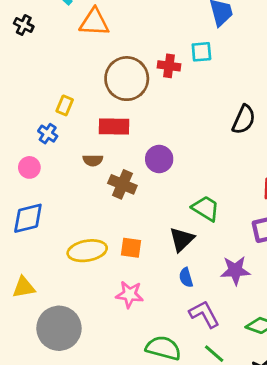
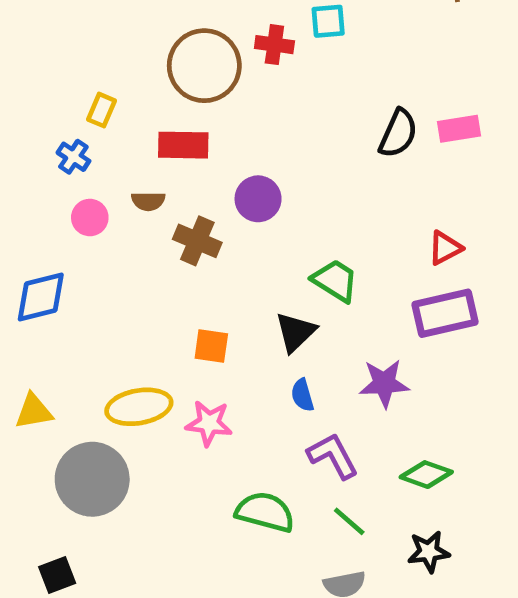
pink circle: (29, 167) -> (90, 218), moved
yellow ellipse: (87, 251) -> (139, 407), moved

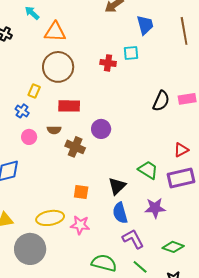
brown circle: (204, 66) -> (58, 67), moved
green trapezoid: (335, 281) -> (148, 170), moved
blue semicircle: (302, 395) -> (120, 213), size x1.5

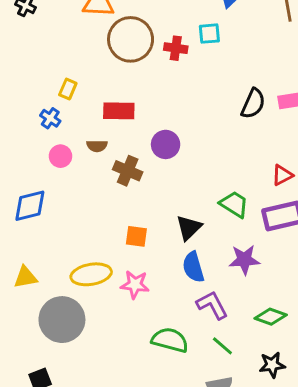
brown circle: (58, 67) -> (131, 39), moved

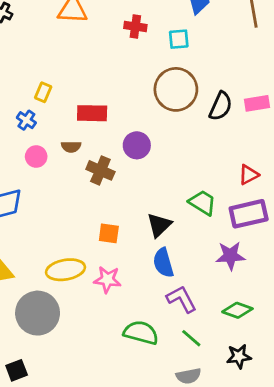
brown circle: (131, 39) -> (176, 89), moved
red cross: (176, 48) -> (135, 27), moved
purple star: (244, 260) -> (230, 256), moved

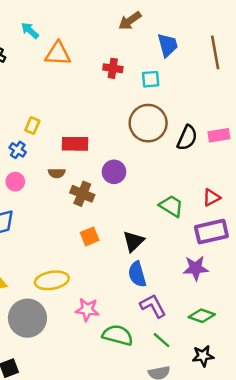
pink circle: (36, 157) -> (15, 182), moved
green trapezoid: (202, 203) -> (171, 206), moved
orange square: (109, 233) -> (90, 236), moved, turned -30
pink star: (107, 280) -> (87, 310), moved

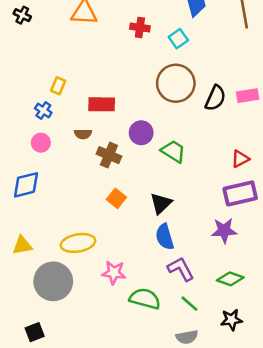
cyan square: (151, 79) -> (178, 39), turned -30
green trapezoid: (171, 206) -> (173, 151), moved
orange square: (90, 236) -> (116, 198), turned -30

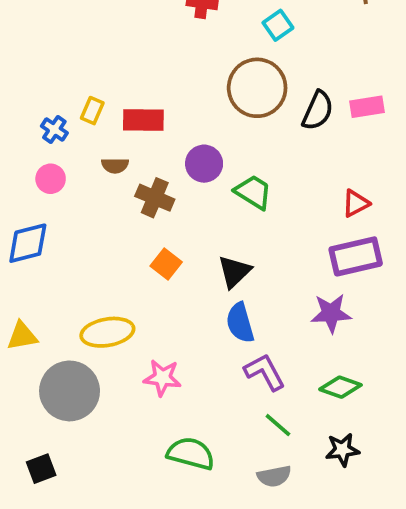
cyan square: (178, 39) -> (278, 25), moved
yellow rectangle: (58, 86) -> (92, 111), moved
green semicircle: (145, 299) -> (191, 453), moved

